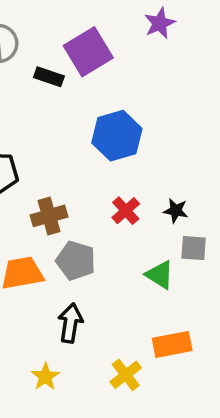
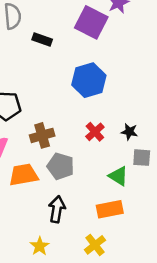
purple square: (88, 52) -> (91, 22), moved, turned -32
orange rectangle: (172, 344) -> (110, 209), moved

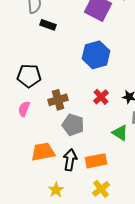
black rectangle: (42, 40) -> (48, 25), moved
orange trapezoid: (24, 175) -> (43, 152), moved
orange rectangle: (110, 209) -> (96, 161), moved

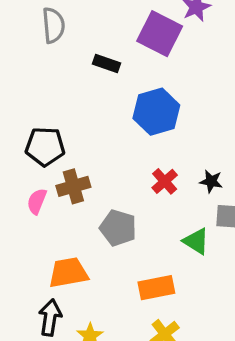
black rectangle: (48, 25) -> (107, 64), moved
brown cross: (58, 100) -> (73, 186), moved
black arrow: (70, 160) -> (50, 318), moved

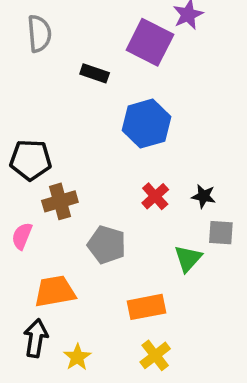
pink semicircle: (37, 201) -> (22, 236), moved
green triangle: (196, 241) -> (188, 259), turned 40

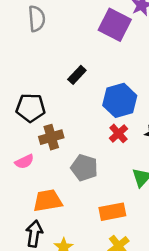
black rectangle: (95, 73) -> (77, 75), moved, turned -66
blue hexagon: (146, 124) -> (120, 100), moved
pink semicircle: (22, 236) -> (24, 162), turned -138

